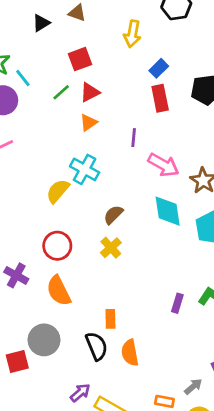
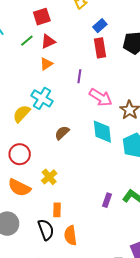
yellow cross: (111, 248) -> (49, 177), moved
orange semicircle: (59, 291) -> (19, 188), turned -40

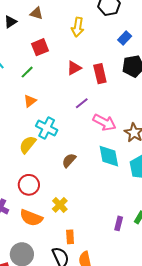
blue rectangle: (100, 26) -> (125, 38), moved
red triangle: (48, 41) -> (74, 68), moved
orange triangle: (46, 64) -> (30, 101), moved
purple line: (79, 76) -> (82, 103), turned 48

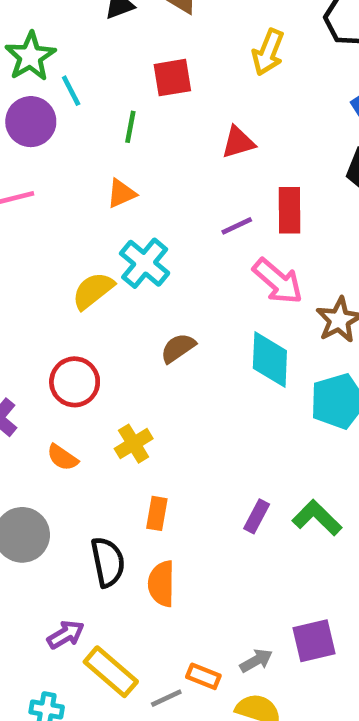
green line: (27, 72) -> (130, 127), turned -48
red rectangle: (100, 74) -> (289, 210), moved
orange semicircle: (31, 218) -> (62, 457), size x0.6
orange rectangle: (70, 237) -> (157, 513), moved

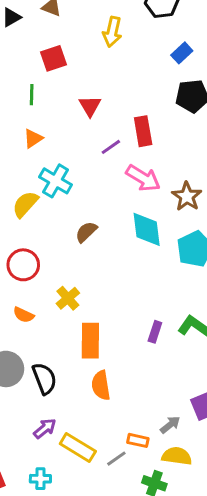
red triangle: (238, 142) -> (90, 106), moved, turned -35
orange rectangle: (157, 513) -> (90, 341), size x1.6
black semicircle: (108, 562) -> (44, 379), moved

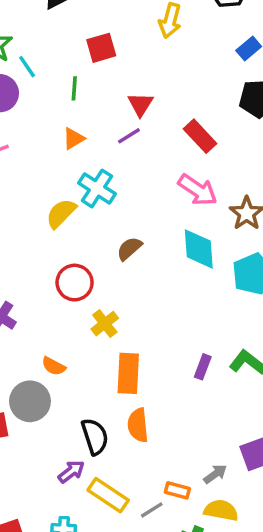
red rectangle: (143, 131) -> (200, 136), turned -36
purple line: (111, 147) -> (129, 136), moved
red circle: (23, 265) -> (75, 283), moved
orange semicircle: (24, 315) -> (54, 366), moved
black semicircle: (44, 379) -> (95, 436), moved

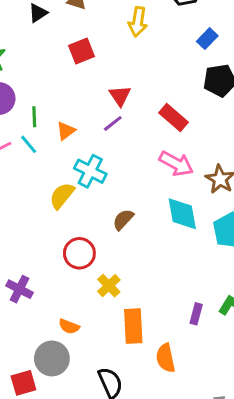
cyan line: (27, 67) -> (29, 144), moved
green line: (74, 88) -> (34, 117), moved
orange semicircle: (138, 425) -> (166, 358), moved

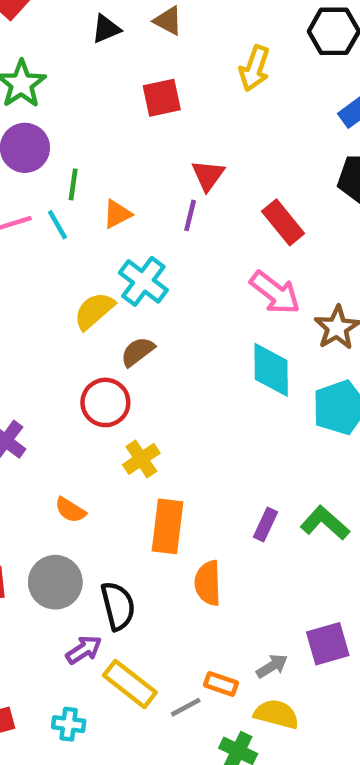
purple line: (113, 123) -> (190, 215), turned -48
brown semicircle: (123, 220) -> (138, 352), moved
gray circle: (52, 358) -> (55, 582), moved

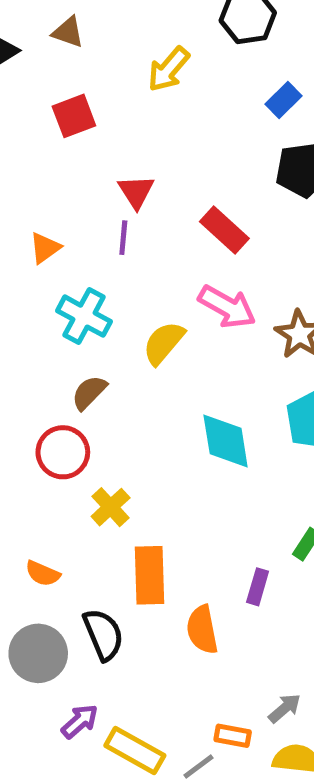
yellow arrow: (254, 68) -> (169, 69), turned 30
yellow semicircle: (94, 311) -> (164, 343), moved
cyan diamond: (271, 370) -> (226, 441), moved
purple rectangle: (266, 524) -> (258, 587), moved
black semicircle: (118, 606) -> (103, 634), moved

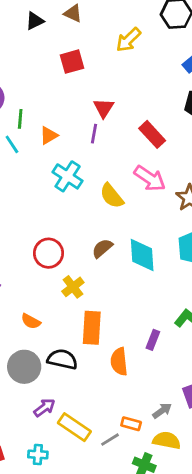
yellow semicircle: (164, 343) -> (112, 196), turned -84
brown semicircle: (89, 393) -> (102, 248), moved
black semicircle: (103, 634) -> (62, 359), turned -60

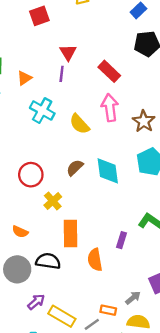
pink arrow: (150, 178) -> (110, 108), turned -128

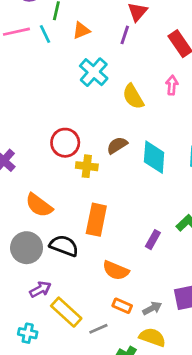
pink arrow: (110, 108) -> (172, 85), size x0.6
yellow cross: (53, 201) -> (87, 166), moved, turned 36
orange semicircle: (20, 232) -> (39, 205), size x1.5
orange semicircle: (95, 260) -> (116, 270), moved, turned -70
orange rectangle: (108, 310) -> (122, 306), moved

